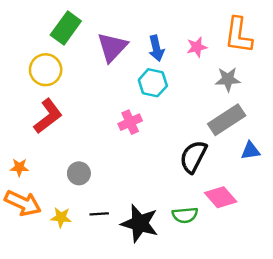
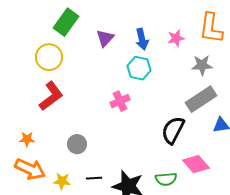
purple triangle: (112, 47) -> (105, 38), size x0.7

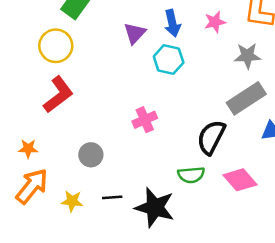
purple triangle: (105, 38) -> (135, 33), moved
pink cross: (120, 101) -> (145, 120), moved
orange arrow: (30, 169) -> (32, 186), turned -76
green semicircle: (166, 179) -> (191, 175), moved

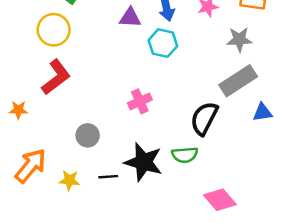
purple triangle: (135, 33) -> (130, 18), turned 50
orange star: (28, 149) -> (18, 110), moved
pink diamond: (240, 180) -> (220, 200), moved
black star: (155, 207) -> (143, 162), moved

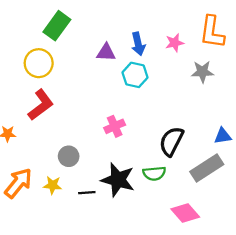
gray rectangle: (238, 81) -> (207, 168), moved
yellow star: (69, 180) -> (53, 185), moved

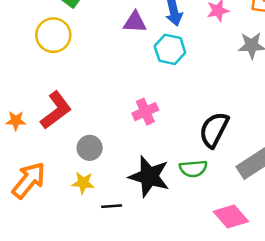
red L-shape: (41, 105) -> (56, 110), moved
yellow star: (53, 185) -> (83, 183), moved
black line: (87, 193) -> (112, 206), moved

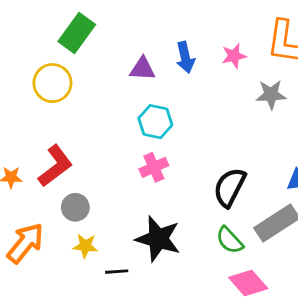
cyan hexagon: (170, 49) -> (155, 122), moved
gray circle: (90, 148) -> (75, 207), moved
green semicircle: (193, 169) -> (230, 240), moved, turned 52

